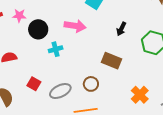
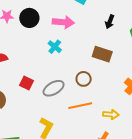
black circle: (38, 29) -> (29, 18), moved
cyan cross: (56, 49) -> (55, 47), moved, turned -32

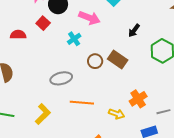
brown circle: (84, 79) -> (95, 61), moved
red square: (27, 83) -> (43, 23), moved
yellow arrow: (111, 114) -> (117, 114), moved

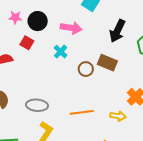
black arrow: (134, 30) -> (117, 31), size x1.6
gray ellipse: (61, 78) -> (37, 105), moved, turned 30

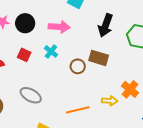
red square: (27, 43) -> (24, 55), moved
gray ellipse: (37, 105) -> (31, 95), moved, turned 30
yellow arrow: (118, 116) -> (110, 101), moved

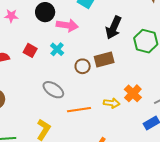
black circle: (25, 23) -> (45, 12), moved
brown rectangle: (99, 58) -> (104, 60), turned -36
gray ellipse: (31, 95) -> (53, 90), moved

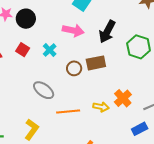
black circle: (45, 12) -> (26, 19), moved
pink arrow: (67, 25) -> (73, 30), moved

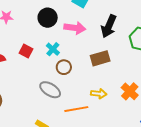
black circle: (26, 19) -> (48, 18), moved
brown circle: (74, 68) -> (64, 67), moved
yellow arrow: (101, 107) -> (99, 94), moved

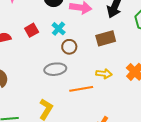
red square: (26, 51) -> (32, 30), turned 32
gray ellipse: (50, 90) -> (55, 69), turned -40

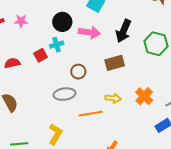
cyan cross: (59, 29) -> (57, 45), moved, turned 32

